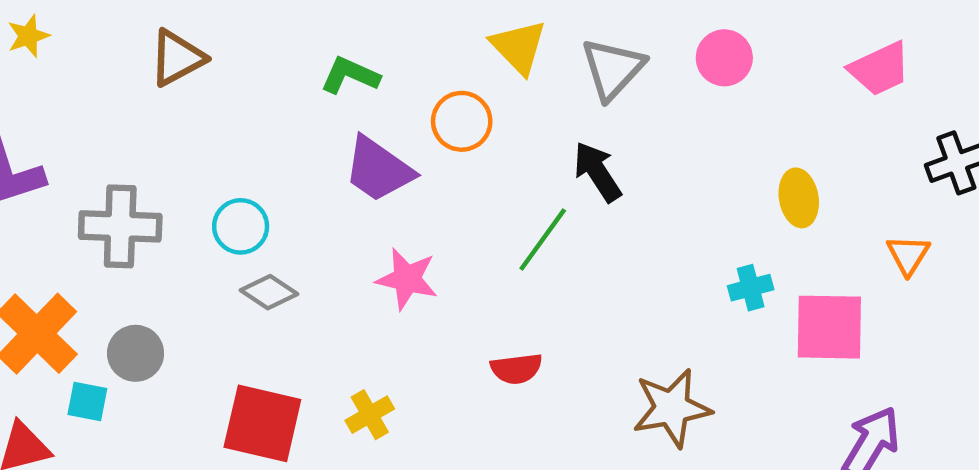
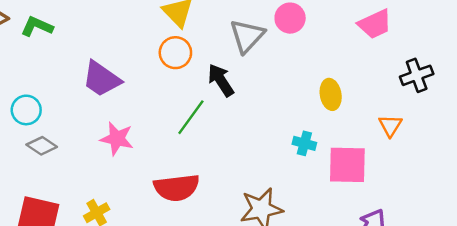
gray triangle: (613, 69) -> (247, 36), moved
green L-shape: (350, 75) -> (37, 26), moved
orange circle: (462, 121) -> (175, 53), moved
cyan cross: (751, 288) -> (304, 143), turned 30
red semicircle: (516, 369) -> (177, 188), size x1.6

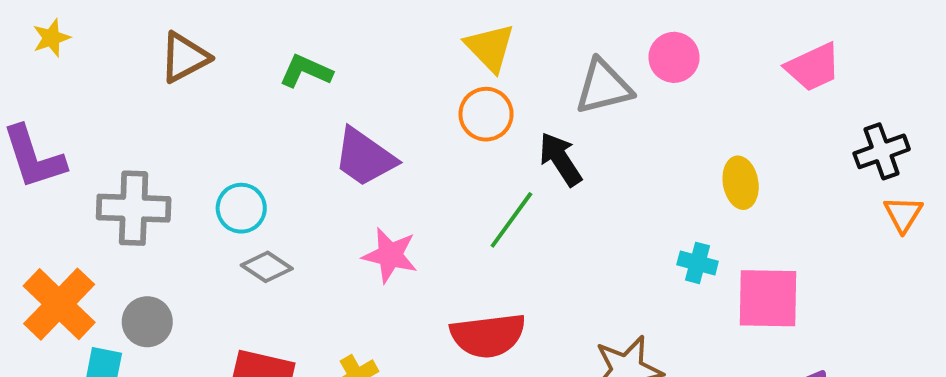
green L-shape: (37, 26) -> (306, 71), moved
gray triangle: (247, 36) -> (604, 87), turned 33
orange triangle: (390, 125) -> (903, 214), moved

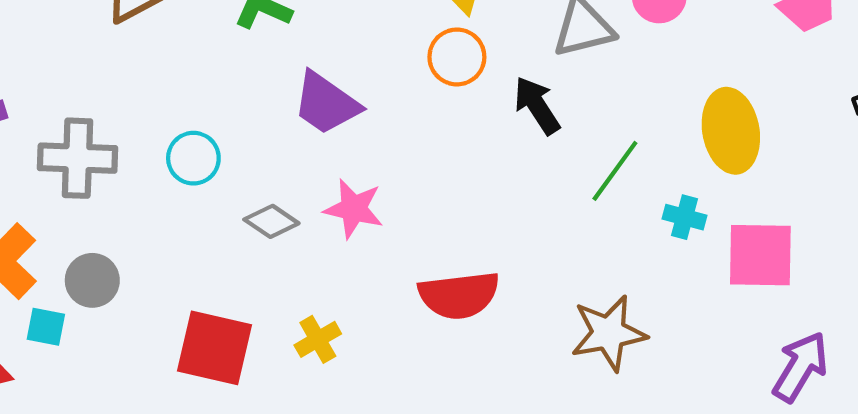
yellow ellipse: (741, 183) -> (731, 131), size x1.5
green line: (511, 220) -> (615, 171), moved
gray diamond: (267, 267) -> (271, 221), moved

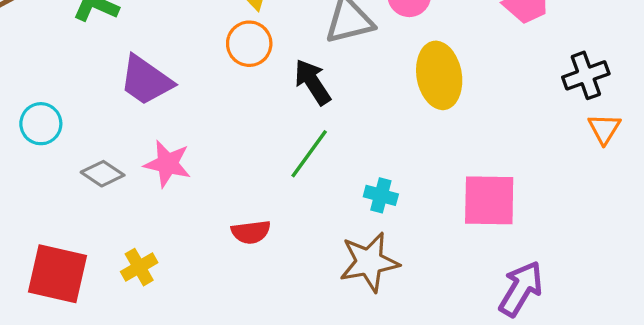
yellow ellipse: (731, 131) -> (439, 75), moved
green line: (615, 171) -> (309, 154), moved
cyan cross: (685, 217) -> (381, 195), moved
red semicircle: (459, 295) -> (251, 232), size x0.6

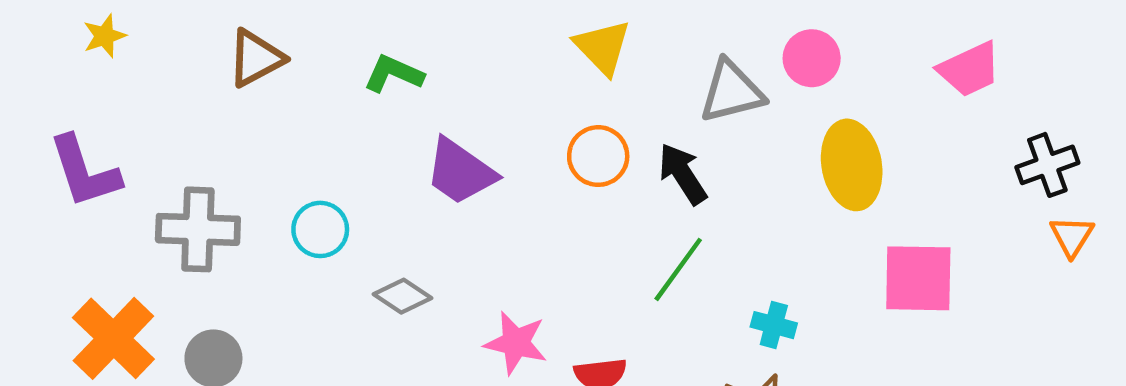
orange circle: (249, 44) -> (598, 156), moved
pink star: (168, 164) -> (516, 343), moved
pink square: (489, 200) -> (918, 278), moved

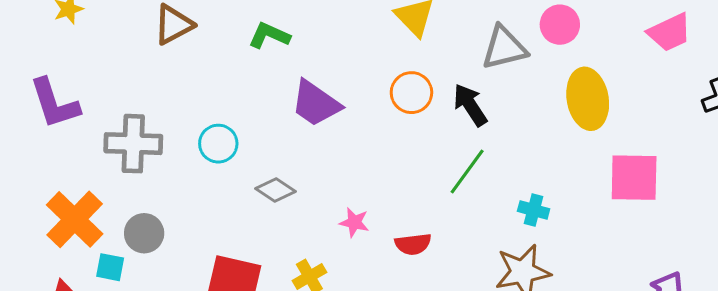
pink star: (516, 343) -> (354, 222), size x0.7

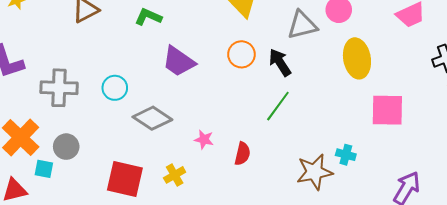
gray diamond: (275, 190) -> (152, 118), size x1.5
cyan cross: (534, 210) -> (346, 155), moved
red semicircle: (413, 244) -> (242, 154), turned -70

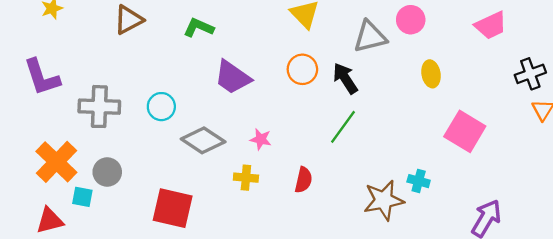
yellow ellipse: (357, 58) -> (431, 74), size x0.6
pink square: (387, 110) -> (465, 131), turned 30
pink star: (204, 139) -> (261, 139), moved
yellow cross: (175, 175) -> (246, 178), moved, turned 35

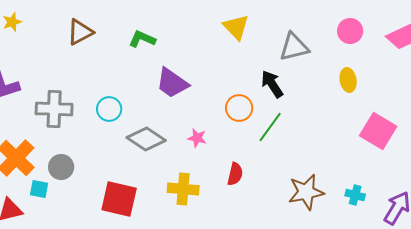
pink circle: (411, 20) -> (350, 31), moved
orange circle: (302, 69) -> (239, 108), moved
yellow cross: (246, 178) -> (183, 189), moved, size x1.4
cyan cross: (419, 181) -> (355, 195), moved

